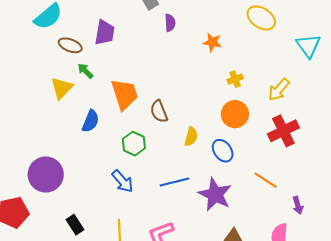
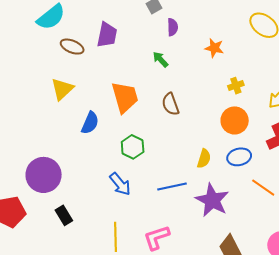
green arrow: (85, 71) -> (160, 59), moved
brown semicircle: (159, 111) -> (170, 104), moved
yellow semicircle: (191, 137) -> (204, 159), moved
blue ellipse: (223, 151) -> (239, 157), moved, turned -70
black rectangle: (75, 225) -> (64, 215), moved

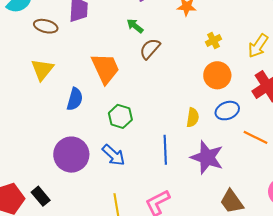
brown semicircle: (170, 104) -> (150, 49), moved, turned 70
purple circle: (44, 175) -> (71, 155), moved
blue line: (172, 186) -> (165, 150), turned -72
black rectangle: (64, 215) -> (41, 196), moved

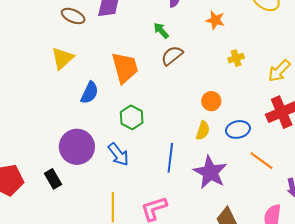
orange circle: (217, 75) -> (211, 101), moved, size x0.7
black rectangle: (41, 196) -> (53, 179), moved

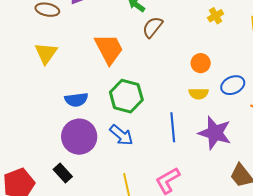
blue semicircle: (90, 93) -> (76, 100), moved, turned 70
green hexagon: (132, 117) -> (126, 96), size x1.4
yellow semicircle: (203, 130) -> (199, 94), turned 84

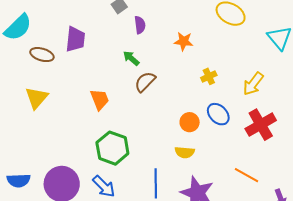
orange trapezoid: (109, 49) -> (100, 99), size x0.7
blue ellipse: (233, 85) -> (218, 114), moved, turned 65
blue semicircle: (76, 100) -> (19, 180), moved

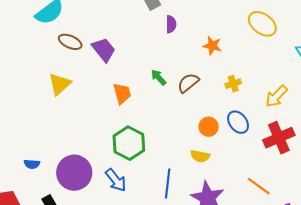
purple trapezoid: (75, 39) -> (104, 50), moved, turned -52
green arrow: (131, 58) -> (159, 77), moved
brown semicircle: (145, 82) -> (188, 83), moved
blue semicircle: (19, 180) -> (32, 164), size x0.7

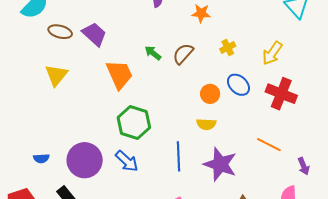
orange trapezoid: (122, 93) -> (119, 74), size x1.4
red cross: (279, 138) -> (281, 94), turned -36

